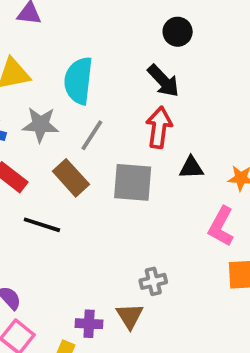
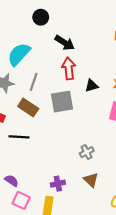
black circle: (178, 32) -> (41, 17), moved
cyan semicircle: (78, 81) -> (19, 54), turned 50
brown triangle: (130, 316) -> (91, 180), moved

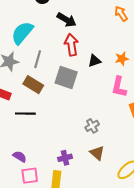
gray square: (62, 102) -> (66, 77), turned 30
pink square: (21, 200) -> (30, 176), turned -30

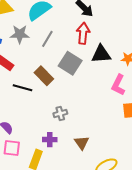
black triangle: (94, 61) -> (101, 54), size x1.5
brown rectangle: (33, 85) -> (44, 76), moved
gray cross: (92, 126) -> (60, 113), moved

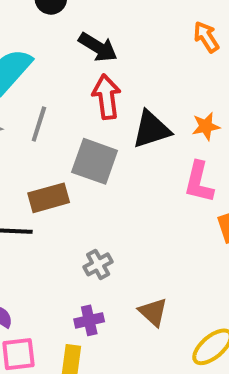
brown rectangle: (44, 76) -> (49, 198), turned -48

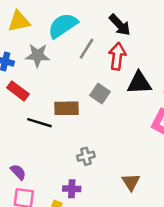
gray line: (39, 124) -> (86, 49), moved
gray square: (95, 161) -> (100, 93), size x0.7
brown triangle: (153, 312) -> (131, 182), moved

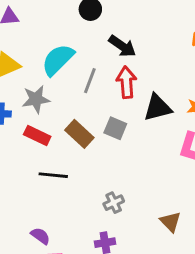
red rectangle: (18, 91) -> (37, 136), moved
brown rectangle: (66, 108) -> (79, 134), moved, turned 55

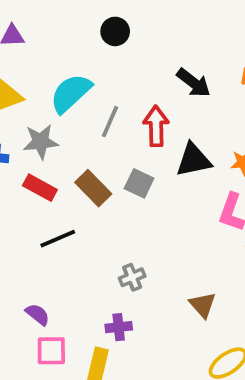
black arrow: (122, 46) -> (194, 83), moved
black line: (53, 175) -> (58, 239), turned -32

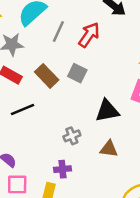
red arrow: (156, 126) -> (89, 35), turned 35
black triangle: (194, 160) -> (107, 111), moved
brown triangle: (203, 305) -> (109, 149), moved, turned -42

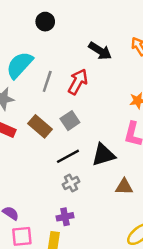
gray square: (77, 73) -> (70, 121), turned 36
black line: (22, 109) -> (68, 156), moved
brown triangle: (109, 149) -> (124, 187), moved

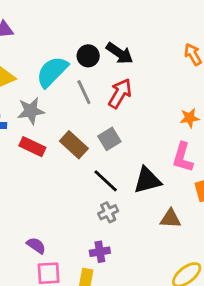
black circle: (45, 22) -> (88, 56), moved
black arrow: (100, 51) -> (120, 53), moved
gray line: (47, 81) -> (84, 92), turned -45
black line: (68, 156) -> (106, 181), turned 70

